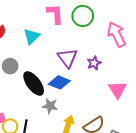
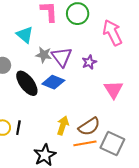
cyan triangle: (32, 36) -> (25, 35), turned -36
gray star: (50, 106) -> (44, 55), moved

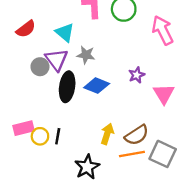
purple triangle: (62, 57) -> (56, 60), moved
purple star: (89, 62) -> (137, 75), moved
black ellipse: (27, 83) -> (67, 87), turned 45

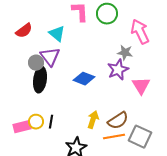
gray star: (86, 55) -> (125, 53), moved
purple star: (137, 75) -> (118, 70), size x1.5
black ellipse: (67, 87) -> (40, 80), moved
pink rectangle: (23, 128) -> (22, 127), moved

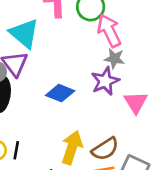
pink arrow: (140, 32) -> (109, 31), moved
cyan triangle: (57, 34) -> (24, 33), size x1.4
yellow arrow: (93, 120) -> (72, 148), size x1.4

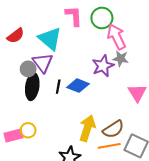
purple star: (105, 81) -> (103, 66), moved
black line: (16, 150) -> (58, 87), moved

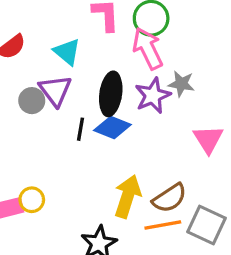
pink arrow: (116, 37) -> (148, 48), moved
cyan triangle: (50, 39) -> (67, 52), size x0.7
black ellipse: (32, 87) -> (111, 94), moved

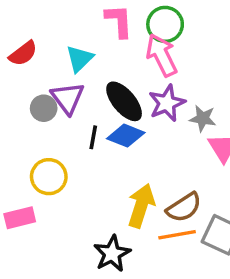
cyan triangle: (67, 52) -> (80, 59), turned 36
gray star: (181, 84) -> (203, 118), moved
black ellipse: (111, 94) -> (124, 101), turned -48
yellow circle: (32, 200) -> (49, 177), moved, size x1.4

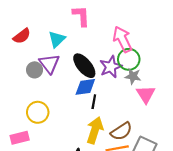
green circle: (165, 24) -> (129, 59), moved
pink arrow: (162, 55) -> (122, 39), moved
blue diamond: (126, 136) -> (85, 87), turned -30
black line: (93, 137) -> (94, 102), moved

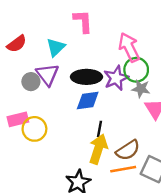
black ellipse: (84, 66) -> (86, 77), turned -50
black line: (94, 102) -> (100, 129), moved
pink rectangle: (20, 138) -> (18, 119), moved

